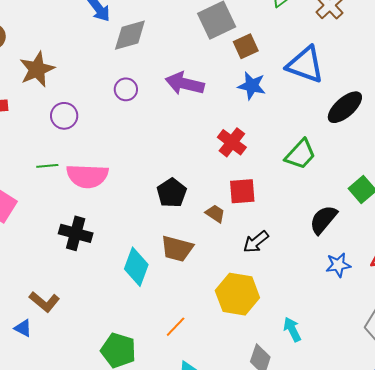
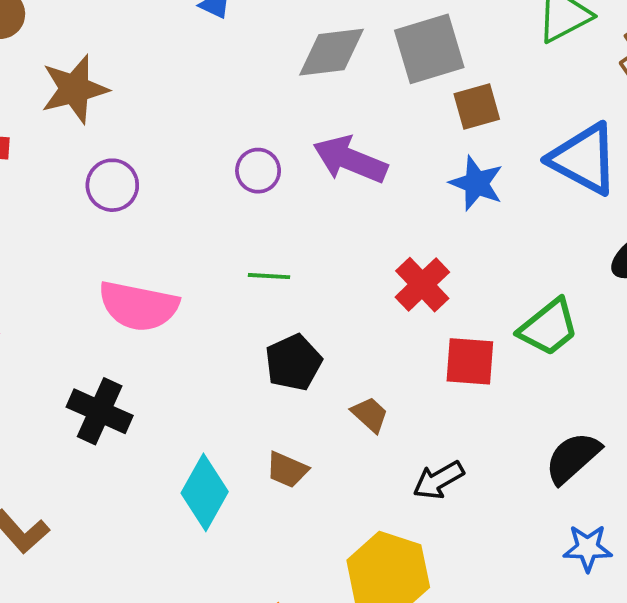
gray diamond: (130, 35) -> (331, 52), moved
purple circle: (126, 89) -> (258, 171), moved
green line: (47, 166) -> (269, 276), moved
red square: (242, 191) -> (470, 361), moved
brown trapezoid: (177, 249) -> (287, 470), size x0.7

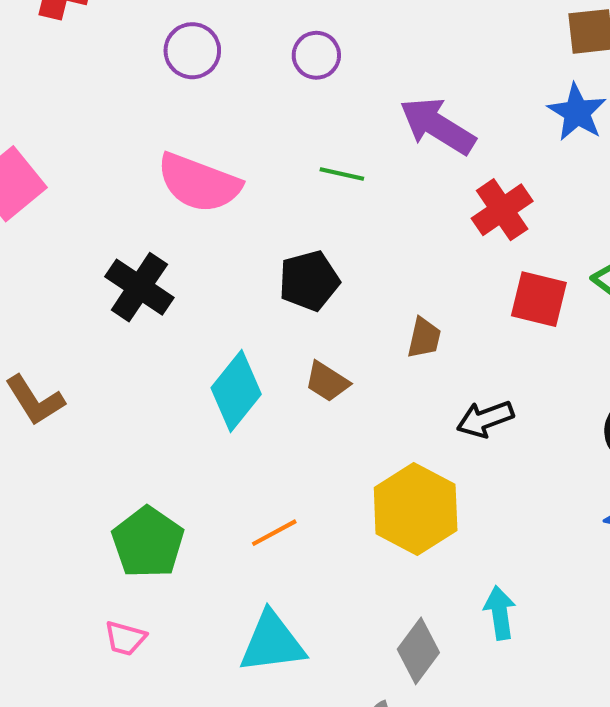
purple arrow: (350, 160) -> (437, 126), moved
purple circle: (258, 171) -> (316, 55), moved
black pentagon: (293, 362) -> (309, 281), moved
brown trapezoid: (370, 415) -> (424, 338), turned 51

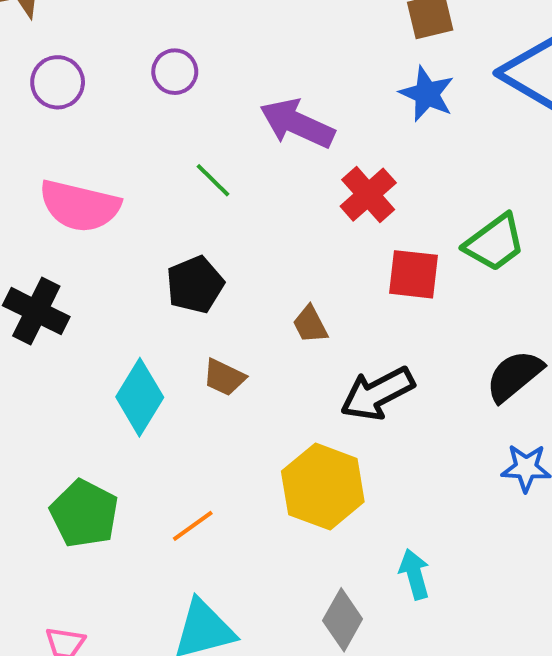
green line: (342, 174) -> (213, 180), turned 39
brown trapezoid: (424, 338) -> (310, 325), turned 147
black arrow: (485, 419) -> (377, 394), size x1.4
green pentagon: (148, 542) -> (84, 514), moved

